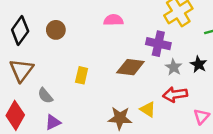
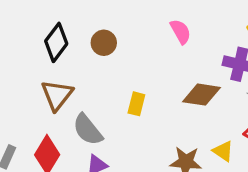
pink semicircle: (113, 20) -> (181, 32), turned 60
gray semicircle: (45, 96) -> (88, 130), size x1.5

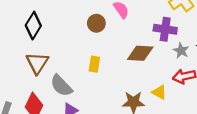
brown circle: (104, 43) -> (96, 23), moved

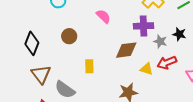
brown circle: (96, 23) -> (69, 36), moved
yellow triangle: (159, 92) -> (147, 69), moved

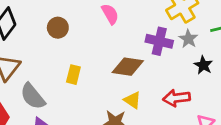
gray star: (160, 41) -> (188, 39), moved
yellow triangle: (147, 69) -> (132, 100), moved

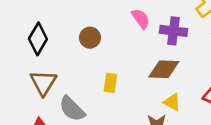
purple cross: (159, 41) -> (173, 31), moved

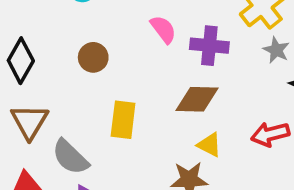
yellow rectangle: (110, 83) -> (123, 120), size x1.4

